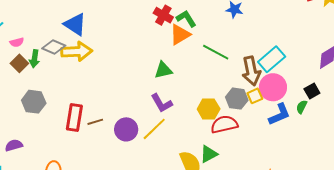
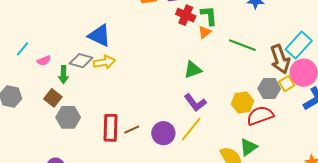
green L-shape: (186, 19) -> (209, 16), turned 35
orange triangle: (180, 34) -> (205, 32), size x0.6
yellow arrow: (77, 51) -> (104, 62), size x0.7
brown square: (19, 63) -> (53, 98), moved

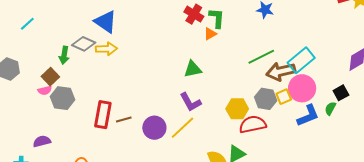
green line: (242, 45) -> (261, 57), moved, turned -56
brown arrow: (280, 59) -> (281, 71), turned 88
pink semicircle: (44, 61) -> (45, 90), moved

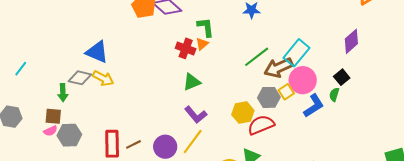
red cross: (194, 14) -> (186, 48), moved
yellow arrow: (106, 49) -> (103, 78), turned 40
brown square: (50, 77) -> (53, 116), turned -30

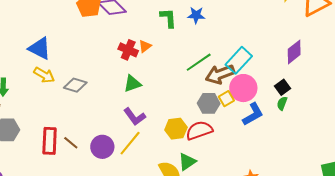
green L-shape: (206, 27) -> (168, 18), moved
gray diamond: (80, 78) -> (75, 85), moved
green semicircle: (334, 95) -> (282, 103), moved
yellow hexagon: (243, 113) -> (176, 129), moved
brown line: (133, 144) -> (71, 143), turned 63

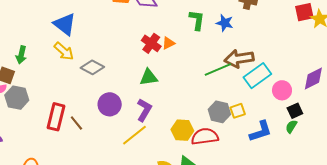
brown arrow: (220, 74) -> (239, 59), moved
pink circle: (243, 88) -> (282, 90), moved, size x0.7
purple L-shape: (135, 117) -> (144, 110), turned -125
purple circle: (102, 147) -> (110, 104), moved

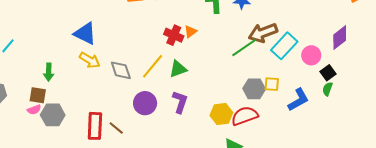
gray diamond: (92, 67) -> (121, 70), turned 55
yellow square: (238, 111) -> (272, 84), turned 35
yellow line: (135, 135) -> (153, 66), moved

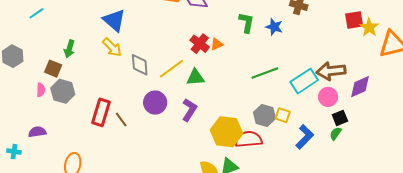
brown arrow: (263, 33) -> (331, 71), moved
blue L-shape: (298, 100) -> (305, 137), turned -30
pink semicircle: (34, 110) -> (41, 90), moved, turned -80
yellow hexagon: (221, 114) -> (227, 132), size x1.4

